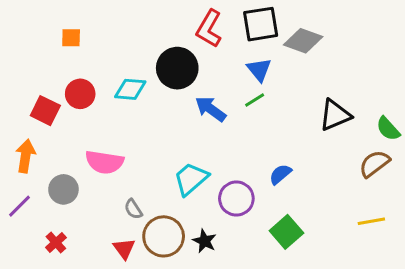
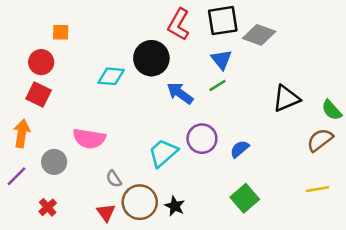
red circle: (80, 94) -> (41, 62), moved
purple circle: (236, 199) -> (202, 139), moved

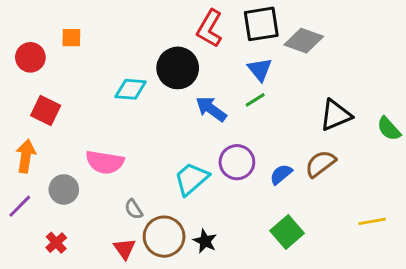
red circle: (41, 62) -> (30, 57), moved
brown semicircle: (320, 140) -> (320, 164), moved

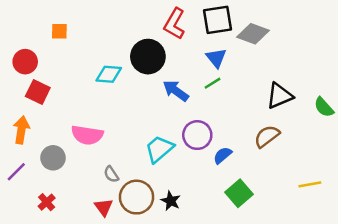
red circle: (30, 57) -> (25, 62), moved
blue semicircle: (281, 174) -> (223, 155), moved

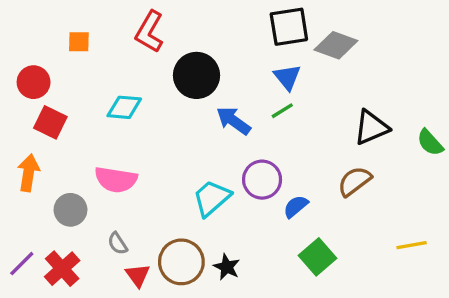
red L-shape: (174, 24) -> (149, 32), moved
cyan diamond: (109, 74) -> (124, 107), moved
purple line: (16, 172) -> (22, 264), moved
gray semicircle: (111, 174) -> (118, 243), moved
red cross: (47, 202) -> (62, 269), size x1.5

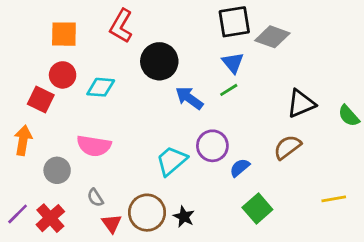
orange square: (79, 42) -> (64, 34), size x1.5
red circle: (34, 82) -> (63, 75), moved

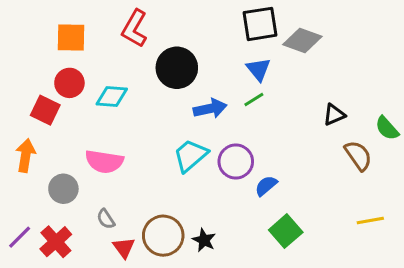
blue arrow: (189, 98) -> (210, 109), turned 132
black triangle: (301, 104) -> (334, 115), size x0.7
brown semicircle: (287, 147) -> (358, 155), moved, turned 92
cyan trapezoid: (172, 161) -> (190, 155), moved

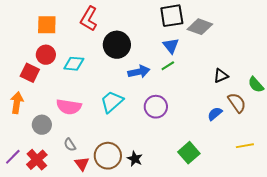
cyan trapezoid: (190, 155) -> (112, 102), moved
blue semicircle: (266, 186) -> (215, 114), moved

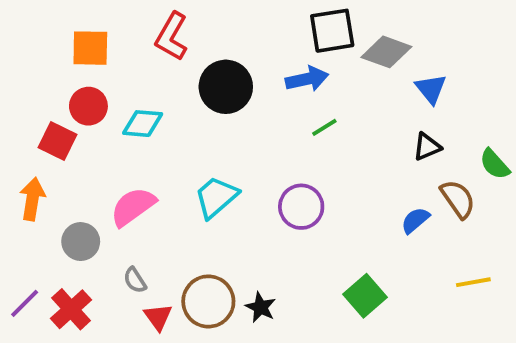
blue triangle: (171, 46) -> (431, 89), moved
blue arrow: (139, 72) -> (307, 79), moved
pink semicircle: (69, 107) -> (133, 207), turned 135

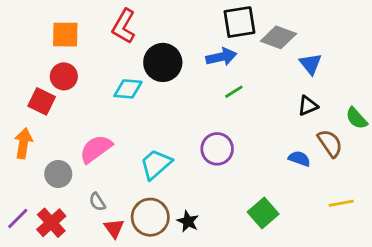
cyan diamond: (143, 124) -> (128, 89), moved
cyan trapezoid: (216, 197) -> (156, 164), moved
blue semicircle: (415, 220) -> (299, 159), turned 60

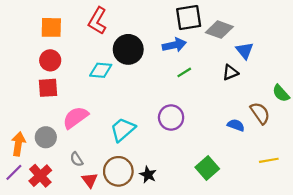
red square: (42, 101) -> (48, 88), moved, turned -30
black triangle: (308, 106) -> (230, 72), moved
orange arrow: (23, 143) -> (18, 144), moved

